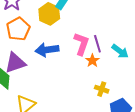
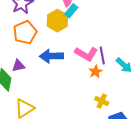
pink L-shape: (81, 44) -> (86, 54), turned 95
purple triangle: (15, 63) -> (18, 66), size x0.6

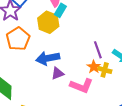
pink L-shape: (86, 54) -> (81, 86), moved
purple triangle: (18, 66) -> (58, 73), moved
yellow cross: (102, 101) -> (105, 70), moved

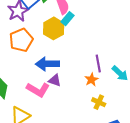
yellow cross: (105, 70) -> (99, 102), moved
purple triangle: (58, 73) -> (55, 80), turned 32
pink L-shape: (81, 86) -> (38, 90), moved

